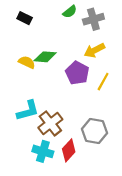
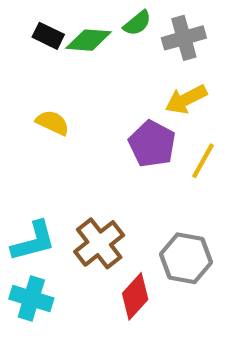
green diamond: (45, 57) -> (89, 40), moved
cyan L-shape: (28, 111) -> (33, 241), moved
cyan cross: (43, 151) -> (31, 298), moved

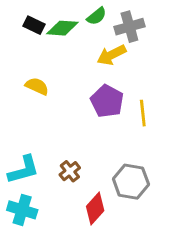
yellow arrow: (186, 99) -> (112, 55), moved
yellow line: (203, 161) -> (143, 113), turned -35
brown cross: (99, 243) -> (70, 171), size x0.6

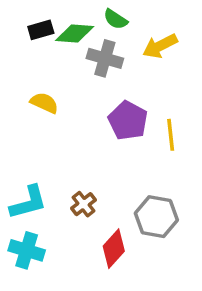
green semicircle: (97, 16) -> (115, 19), turned 72
black rectangle: (34, 25) -> (41, 30), turned -42
gray cross: (129, 27) -> (105, 58), moved, turned 32
yellow arrow: (112, 55) -> (160, 46), moved

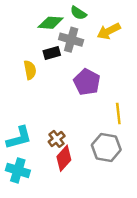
black rectangle: (41, 30) -> (52, 53), moved
yellow semicircle: (44, 103) -> (30, 70), turned 54
yellow line: (171, 135) -> (118, 114), moved
red diamond: (114, 249) -> (64, 158), moved

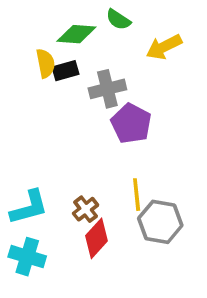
gray cross: (71, 40) -> (107, 89), moved, turned -30
black rectangle: (52, 53) -> (65, 71), moved
yellow semicircle: (30, 70) -> (45, 63), moved
yellow line: (118, 114) -> (137, 195), moved

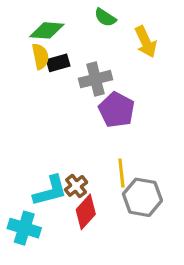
green diamond: (76, 34) -> (47, 30), moved
yellow arrow: (164, 47) -> (146, 42), turned -88
cyan L-shape: (29, 207) -> (50, 191), moved

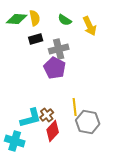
green semicircle: (105, 17) -> (65, 20), moved
green diamond: (47, 30) -> (17, 19), moved
yellow semicircle: (40, 56) -> (35, 18), moved
purple pentagon: (117, 110) -> (55, 68), moved

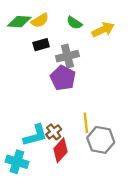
yellow semicircle: (35, 18) -> (40, 20), turned 70
yellow arrow: (90, 26) -> (103, 30), turned -90

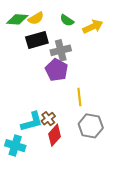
black rectangle: (41, 45) -> (37, 40), size x1.5
yellow line: (86, 123) -> (79, 97), moved

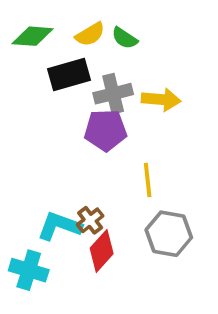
yellow semicircle: (36, 18) -> (90, 34), moved
yellow arrow: (93, 27) -> (161, 99), moved, turned 30
purple pentagon: (57, 70) -> (105, 130), turned -30
cyan L-shape: (32, 122) -> (59, 226), turned -145

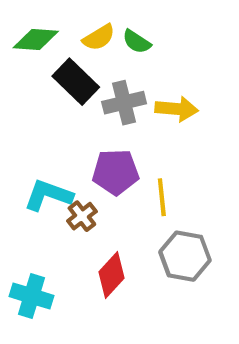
black rectangle: (69, 75) -> (76, 82), turned 60
purple pentagon: (105, 130) -> (116, 172), moved
brown cross: (90, 220) -> (82, 216), moved
cyan L-shape: (59, 226) -> (48, 195), moved

